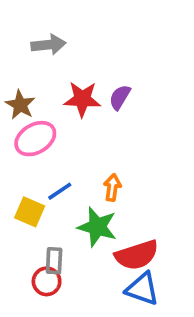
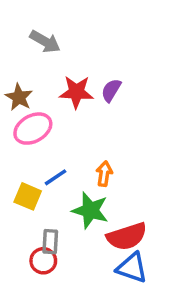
gray arrow: (48, 45) -> (45, 42), turned 36

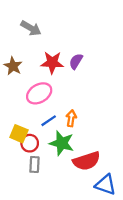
pink ellipse: (33, 129) -> (39, 93), moved
blue line: (55, 177) -> (49, 121), moved
red circle: (43, 261) -> (30, 143), moved
blue triangle: (132, 268) -> (106, 185), moved

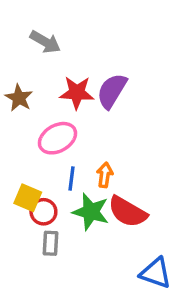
purple semicircle: (76, 61) -> (112, 91), size x1.5
blue line: (49, 121) -> (71, 178), turned -49
red semicircle: (87, 161) -> (128, 212), moved, turned 48

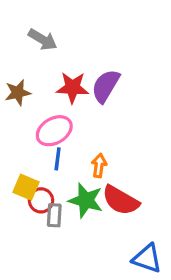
brown star: (19, 98) -> (18, 93), turned 30
blue line: (71, 178) -> (58, 159), moved
gray rectangle: (50, 243) -> (54, 215), moved

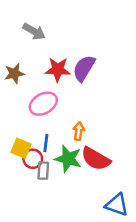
blue line: (58, 159) -> (46, 143), moved

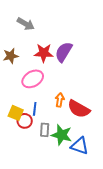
green star: (68, 159) -> (62, 135), moved
red semicircle: (96, 159) -> (79, 109), moved
gray rectangle: (43, 171) -> (45, 130), moved
blue triangle: (117, 205) -> (80, 146), moved

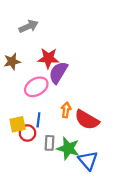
gray arrow: (26, 24) -> (29, 26), turned -54
purple semicircle: (64, 52) -> (58, 73), moved
yellow square: (16, 113) -> (18, 124), turned -35
blue triangle: (80, 146) -> (88, 161), turned 30

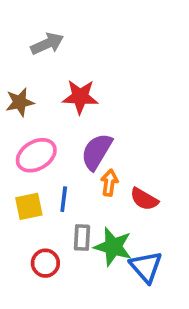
purple semicircle: (58, 73) -> (97, 152), moved
pink ellipse: (36, 87) -> (36, 155), moved
red semicircle: (87, 120) -> (144, 199), size x0.7
red circle: (27, 133) -> (45, 263), moved

